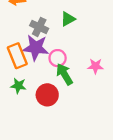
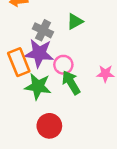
green star: (18, 86) -> (38, 86), moved, size x1.5
red circle: (47, 95) -> (49, 126), moved

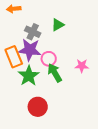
green star: (38, 86) -> (29, 76), turned 30

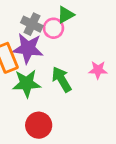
pink circle: (49, 59) -> (53, 28), moved
green star: (29, 76) -> (27, 83), turned 30

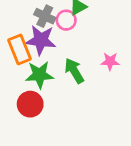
red circle: (39, 125) -> (30, 104), moved

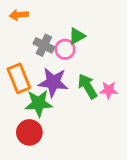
purple star: (41, 40) -> (53, 82), moved
green arrow: (74, 71) -> (87, 86), moved

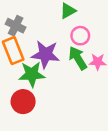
gray cross: (44, 45) -> (16, 26), moved
pink circle: (65, 49) -> (80, 36), moved

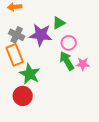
purple star: (45, 54) -> (41, 35), moved
green star: (32, 74) -> (30, 74), turned 30

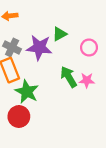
pink circle: (69, 43) -> (89, 48), moved

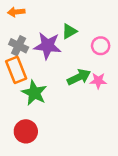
green arrow: (69, 77) -> (79, 77), turned 95
red circle: (19, 117) -> (26, 131), moved

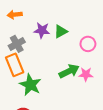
gray cross: (19, 46) -> (17, 44), turned 35
purple star: (48, 46) -> (42, 30), moved, size x0.7

